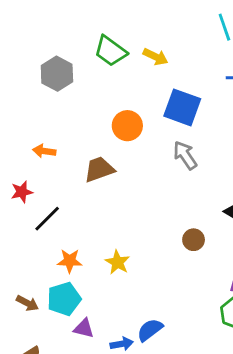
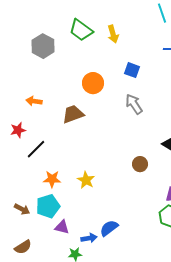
yellow arrow: (155, 57) -> (113, 34), turned 48
blue square: (182, 107) -> (132, 70), size x0.6

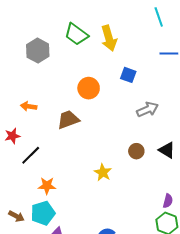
yellow arrow: (113, 34) -> (109, 38), size x1.4
gray arrow: (134, 104) -> (148, 109), moved, turned 100
brown circle: (140, 164) -> (136, 151), moved
yellow star: (86, 180) -> (103, 172), moved

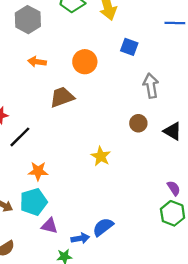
orange arrow: (29, 106) -> (37, 62), moved
gray arrow: (148, 109) -> (151, 86), turned -75
brown circle: (136, 151) -> (138, 123), moved
purple semicircle: (168, 201) -> (174, 188), turned -48

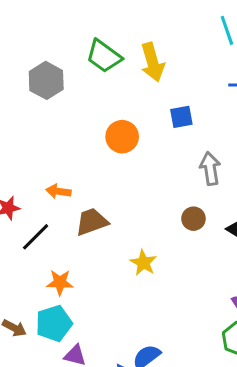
blue square: (129, 47) -> (181, 117), turned -30
orange arrow: (37, 62) -> (58, 191), moved
brown trapezoid: (62, 97) -> (92, 222), moved

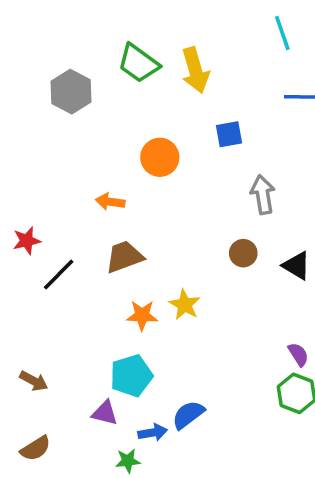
orange arrow: (58, 191) -> (110, 202), moved
orange star: (60, 282) -> (142, 315), moved
cyan pentagon: (54, 323) -> (131, 376), moved

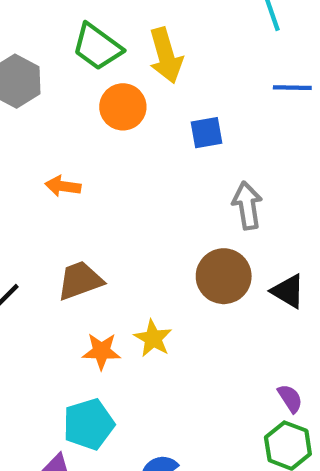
orange circle: (160, 157) -> (123, 107), moved
orange arrow: (110, 202) -> (63, 186), moved
brown circle: (243, 253) -> (224, 276), size x1.6

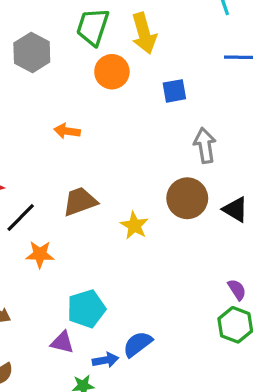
green trapezoid: (97, 47) -> (93, 27), turned 72
yellow star: (153, 338) -> (134, 226), moved
orange star: (101, 351) -> (40, 254), moved

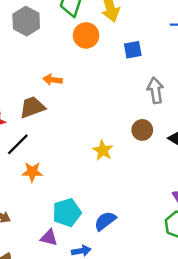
brown circle: (187, 198) -> (142, 130), size x0.7
brown trapezoid: (80, 201) -> (32, 107), moved
blue semicircle: (138, 344) -> (105, 221), moved

